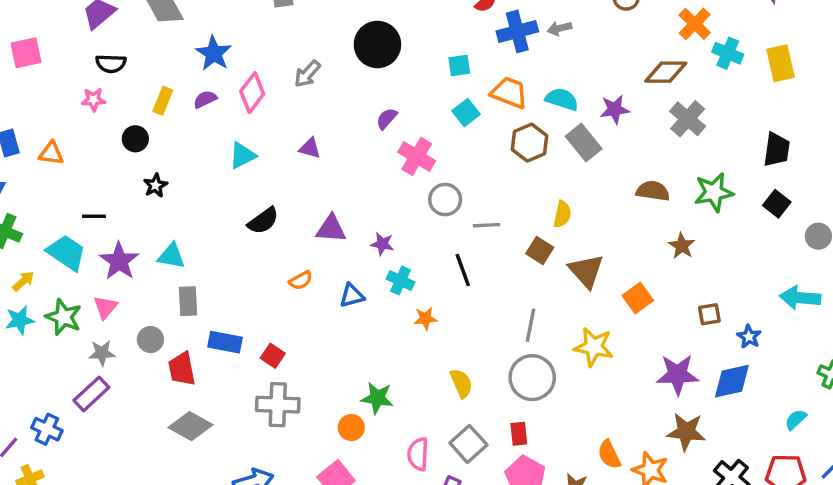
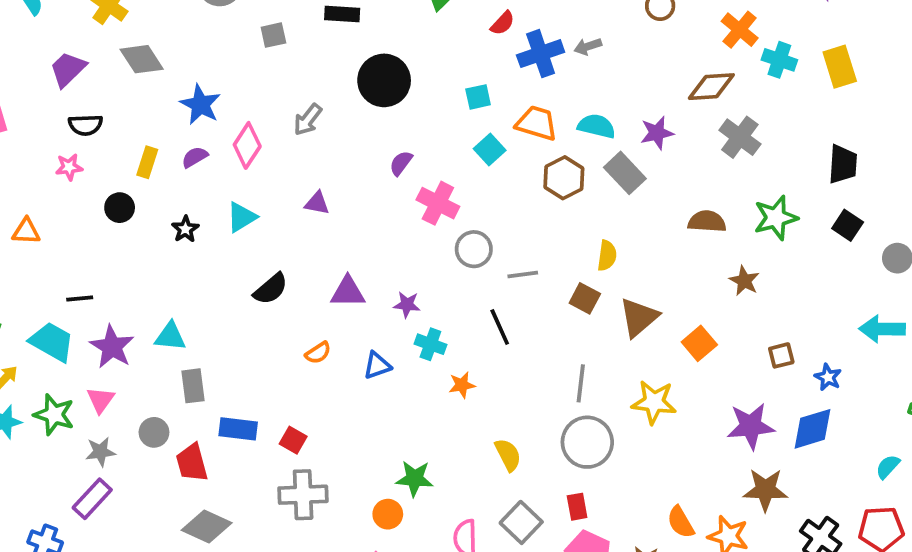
black star: (155, 185) -> (185, 229), moved
brown triangle: (586, 271) -> (639, 317), turned 36

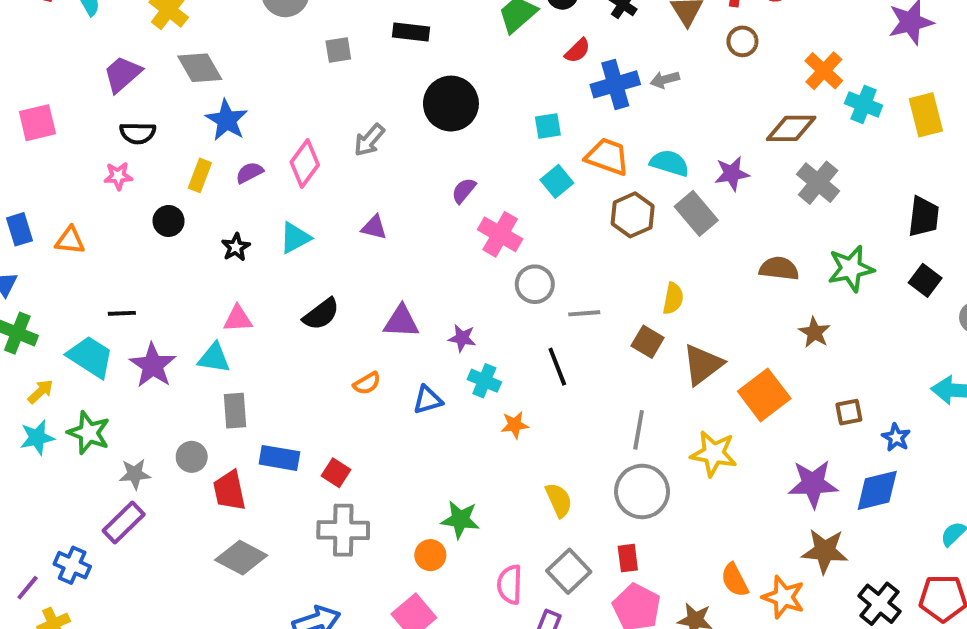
blue star: (200, 105) -> (227, 120), moved
orange square: (699, 343) -> (764, 395), size x1.4
pink triangle: (100, 400) -> (238, 319), moved, turned 48

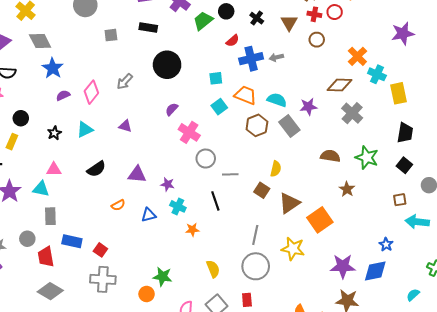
yellow rectangle: (926, 115) -> (398, 93), moved
yellow rectangle: (200, 175) -> (12, 142), moved
green star: (851, 269) -> (367, 158), turned 30
brown square: (849, 412) -> (400, 200), moved

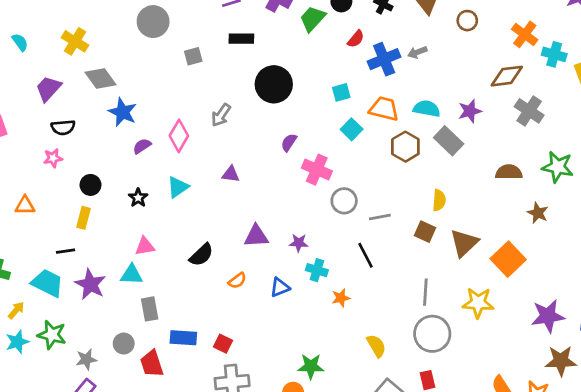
black semicircle: (96, 169) -> (201, 255), moved

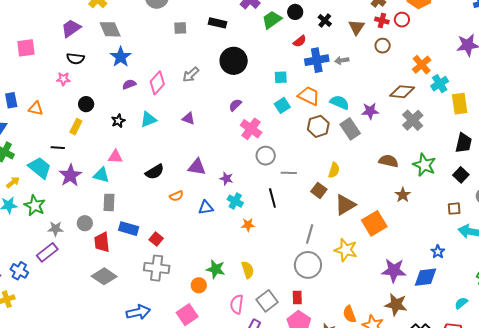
cyan cross: (554, 54) -> (440, 84), turned 30
yellow semicircle: (376, 346) -> (248, 270), moved

